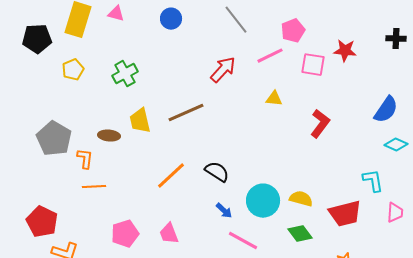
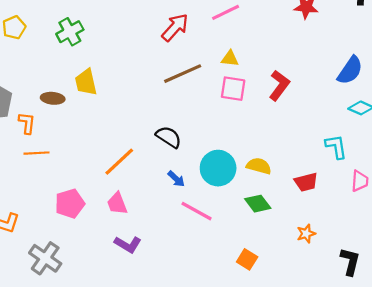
pink square: (313, 65) -> (233, 89), moved
brown line: (186, 113) -> (183, 74), moved
orange line: (171, 176) -> (119, 162), moved
red trapezoid: (345, 214) -> (306, 182), size x0.7

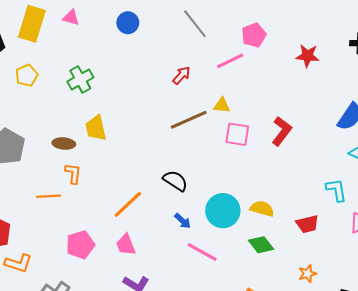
red arrow: (175, 27) -> (182, 75), size x0.7
yellow triangle: (230, 59) -> (222, 105), moved
orange L-shape: (27, 123) -> (73, 173), moved

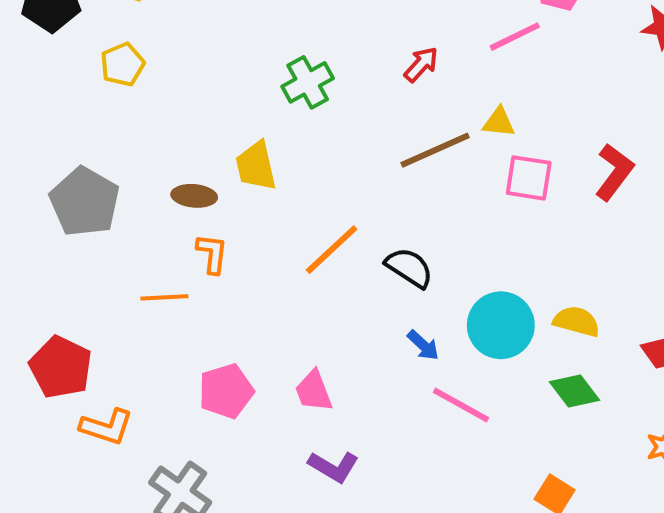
green cross: (80, 80) -> (308, 82), moved
orange line: (128, 204) -> (332, 250), moved

